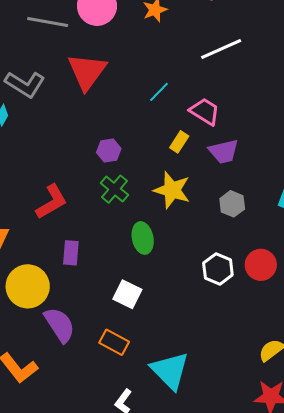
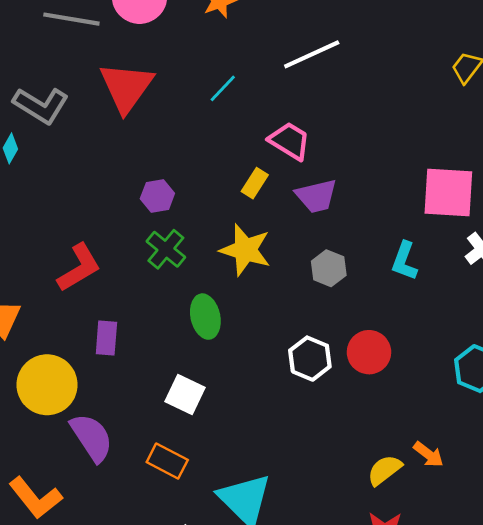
cyan line: (159, 92) -> (223, 88), moved

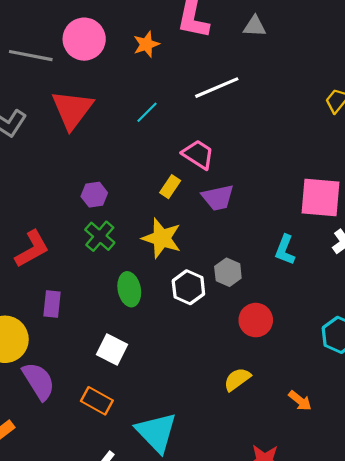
gray hexagon: (329, 268) -> (228, 272), moved
white hexagon: (310, 359) -> (188, 287), moved
yellow semicircle: (385, 470) -> (237, 379), moved

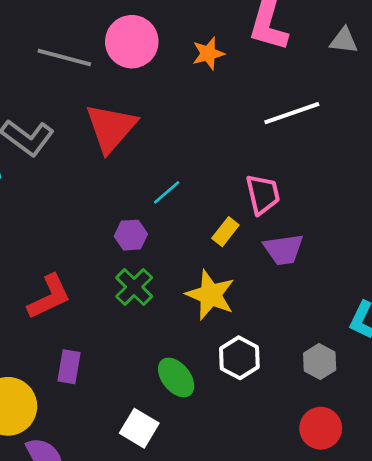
cyan line: (147, 112) -> (167, 192), moved
pink trapezoid: (198, 154) -> (263, 194), turned 40
gray hexagon: (228, 272) -> (320, 362), moved
green ellipse: (129, 289) -> (176, 377), moved, turned -32
red circle: (256, 320) -> (321, 428), moved

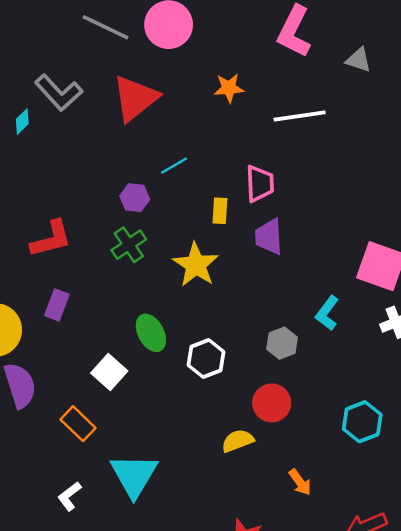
orange star: (208, 54) -> (229, 88), moved
yellow rectangle: (225, 232) -> (220, 211), turned -45
purple trapezoid: (283, 250) -> (269, 237), turned 84
white hexagon: (239, 358) -> (206, 358), moved

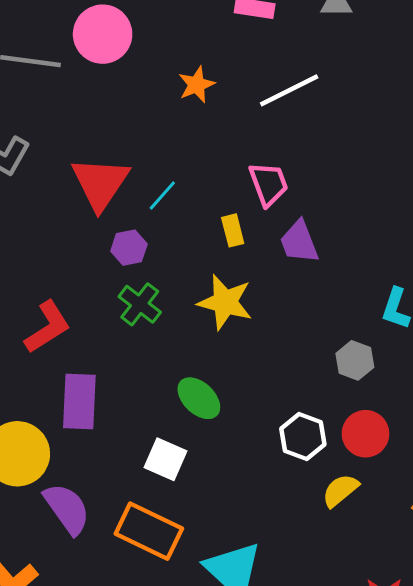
red triangle: (135, 98) -> (100, 183), moved
purple rectangle: (57, 305) -> (79, 401), size x1.5
white hexagon: (206, 358) -> (303, 437), moved
orange rectangle: (78, 424) -> (149, 531), size x1.5

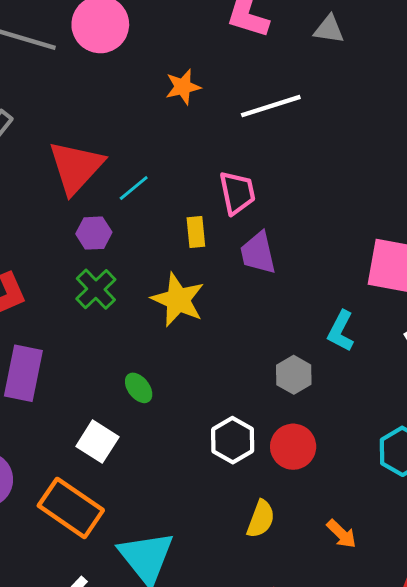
green ellipse: (199, 398) -> (139, 388), size x0.7
yellow semicircle: (340, 490) -> (261, 519), moved, turned 141

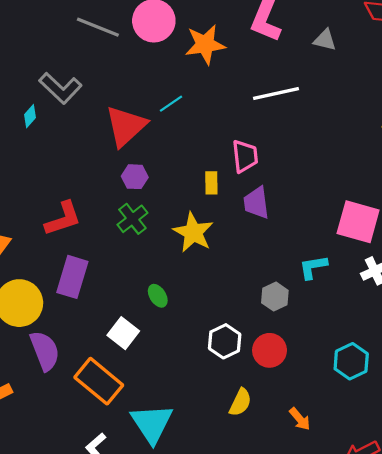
orange star: (183, 87) -> (205, 44), moved, size x1.5
cyan line: (134, 188) -> (171, 104), moved
cyan L-shape: (341, 331) -> (313, 267), turned 48

